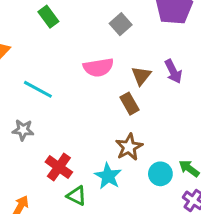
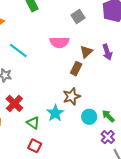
brown rectangle: (129, 104) -> (76, 69), turned 48
red cross: (59, 167) -> (14, 103), moved

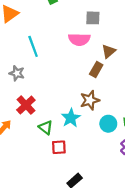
gray square: (78, 17) -> (93, 18), moved, turned 32
cyan line: (18, 51) -> (33, 46), turned 30
red square: (35, 146) -> (59, 147), moved, turned -32

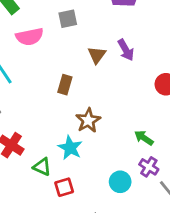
pink semicircle: (79, 39) -> (30, 37), moved
brown rectangle: (96, 69) -> (65, 85), moved
cyan circle: (108, 124) -> (120, 182), moved

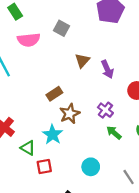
gray square: (68, 19) -> (62, 28), turned 35
purple arrow: (126, 50) -> (107, 69), moved
brown rectangle: (65, 85) -> (54, 94), moved, turned 35
purple cross: (149, 167) -> (105, 110), moved

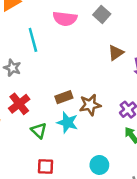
brown rectangle: (54, 94) -> (64, 97), moved
cyan star: (53, 135) -> (67, 123), turned -30
red square: (44, 166) -> (46, 167), moved

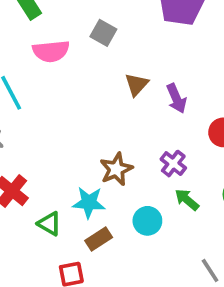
brown rectangle: (64, 97) -> (99, 239), moved
cyan circle: (99, 165) -> (147, 221), moved

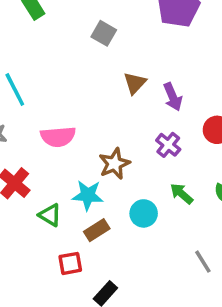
pink semicircle: (51, 51) -> (58, 137), moved
purple cross: (173, 164) -> (168, 145), moved

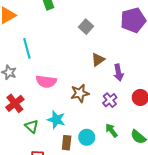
brown star: (114, 164) -> (80, 93), moved
brown rectangle: (97, 230) -> (67, 143), moved, turned -64

